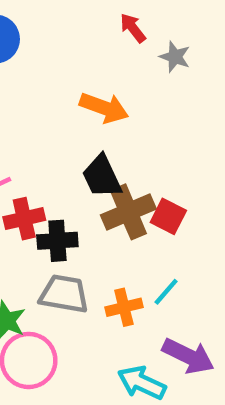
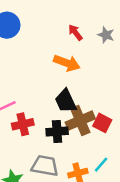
red arrow: (133, 28) -> (75, 32), moved
black cross: (57, 241) -> (57, 132), moved

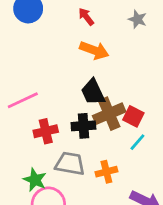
red arrow: (75, 32) -> (86, 17), moved
red cross: (23, 124) -> (46, 131), moved
cyan line: (101, 165) -> (137, 142), moved

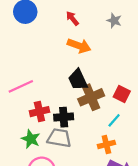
red square: (133, 116) -> (122, 94), moved
black cross: (83, 126) -> (64, 117), moved
orange cross: (106, 172) -> (106, 144), moved
green star: (35, 180) -> (31, 139), moved

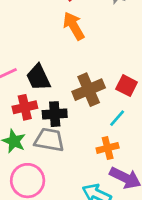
orange arrow: (79, 46) -> (74, 26), turned -140
black trapezoid: (78, 80) -> (38, 77), moved

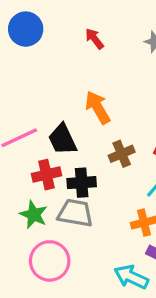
orange arrow: (74, 26) -> (98, 107), moved
brown cross: (89, 90) -> (122, 154), size x0.7

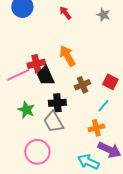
red cross: (46, 175) -> (36, 64), moved
gray trapezoid: (75, 213) -> (53, 122), turned -130
green star: (34, 215) -> (26, 110), moved

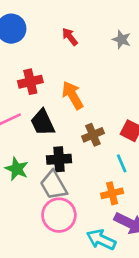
red cross: (36, 64) -> (30, 82), moved
cyan line: (103, 106) -> (122, 163), turned -64
pink circle: (37, 152) -> (59, 215), moved

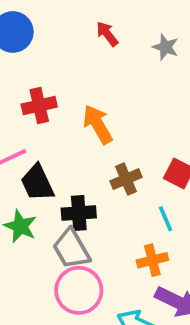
red arrow: (70, 37) -> (107, 34), moved
black trapezoid: (43, 123) -> (37, 183), moved

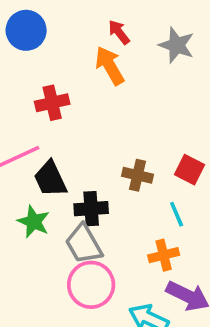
gray star: (166, 47) -> (177, 45), size x1.4
orange arrow: (98, 124) -> (110, 66), moved
brown cross: (126, 179) -> (138, 175), turned 36

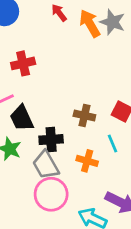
red arrow: (119, 32) -> (59, 13), moved
orange arrow: (110, 66) -> (90, 23), moved
orange cross: (164, 255) -> (87, 161), moved, turned 30

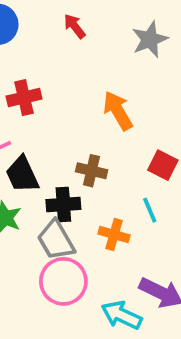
gray star: (112, 22) -> (150, 39), turned 30
orange arrow: (90, 23) -> (118, 111), moved
brown cross: (84, 116) -> (92, 171), moved

